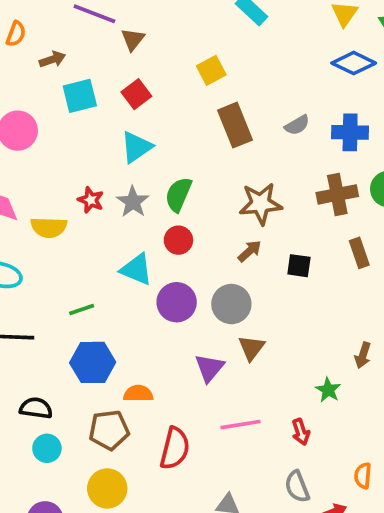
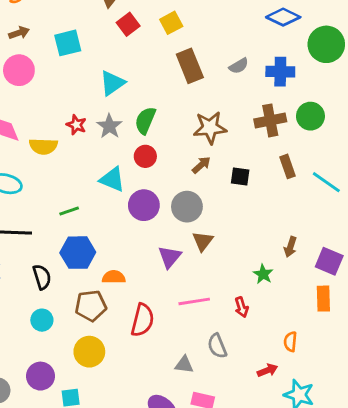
brown arrow: (52, 59) -> (19, 33), moved
red square: (136, 94) -> (128, 24), moved
black semicircle: (36, 408) -> (42, 277), moved, turned 65
gray semicircle: (297, 487) -> (217, 346), moved

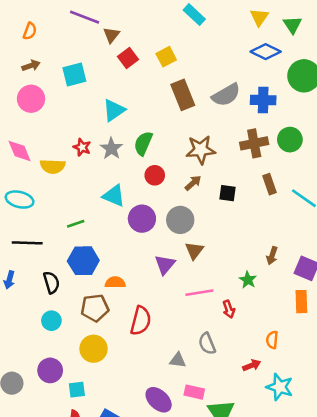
gray semicircle: (239, 66) -> (226, 95), size x1.6
red circle: (145, 156) -> (155, 175), moved
pink line: (194, 301) -> (199, 293), moved

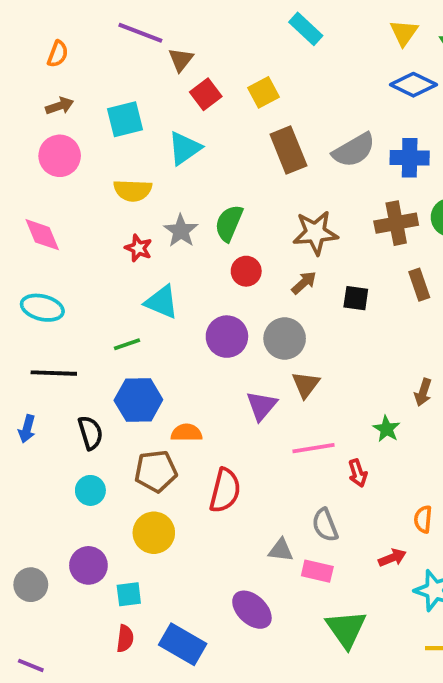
cyan triangle: (114, 110) -> (185, 148), moved
red star: (82, 147) -> (138, 248), moved
yellow semicircle: (53, 166) -> (133, 190), moved
cyan triangle: (114, 196) -> (162, 302), moved
pink rectangle: (194, 392) -> (317, 571), moved

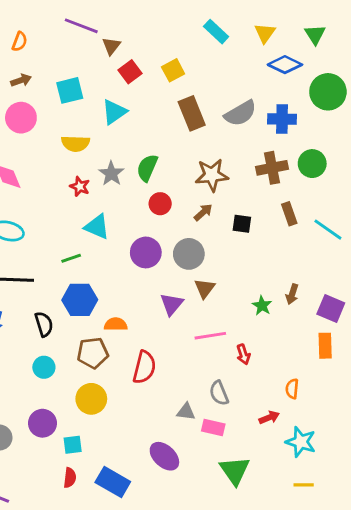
cyan rectangle: (306, 29) -> (216, 32), moved
yellow triangle: (404, 33) -> (265, 33), moved
green star: (387, 429) -> (262, 306), moved

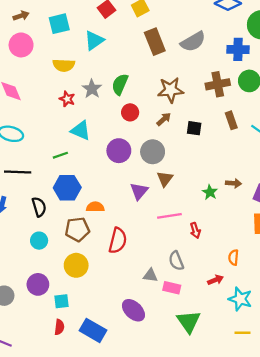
blue cross: (282, 119) -> (238, 49), moved
brown arrow: (292, 294) -> (233, 183), turned -104

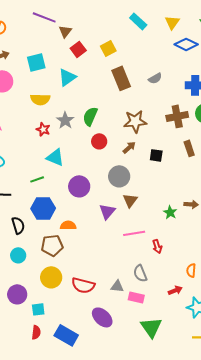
gray semicircle: (193, 42) -> (155, 78), size x0.6
purple circle: (119, 151) -> (79, 186), moved
red semicircle: (118, 241) -> (83, 285), moved, turned 90

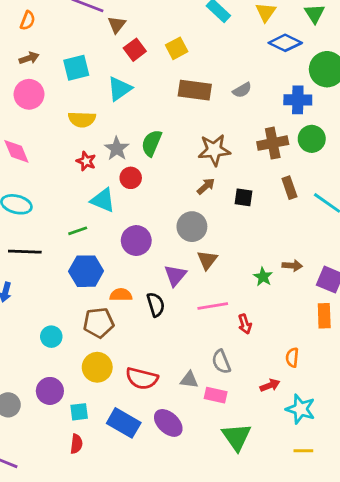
brown rectangle: (121, 78) -> (195, 90), turned -60
red circle: (99, 141) -> (131, 178), moved
black semicircle: (18, 225) -> (156, 305), moved
blue rectangle: (66, 335) -> (124, 423), moved

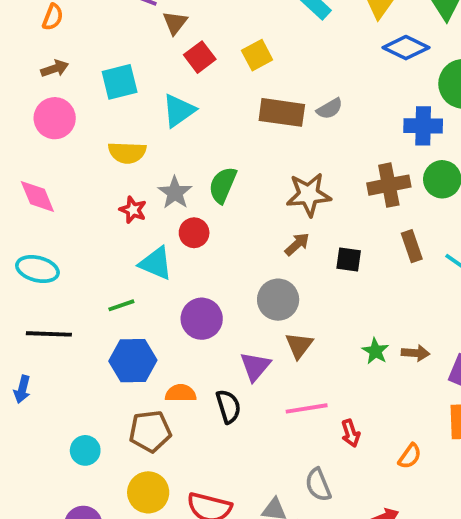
gray semicircle: (242, 90) -> (330, 109), moved
green star: (263, 277) -> (375, 351), moved
orange semicircle: (292, 358) -> (410, 456), moved, turned -150

